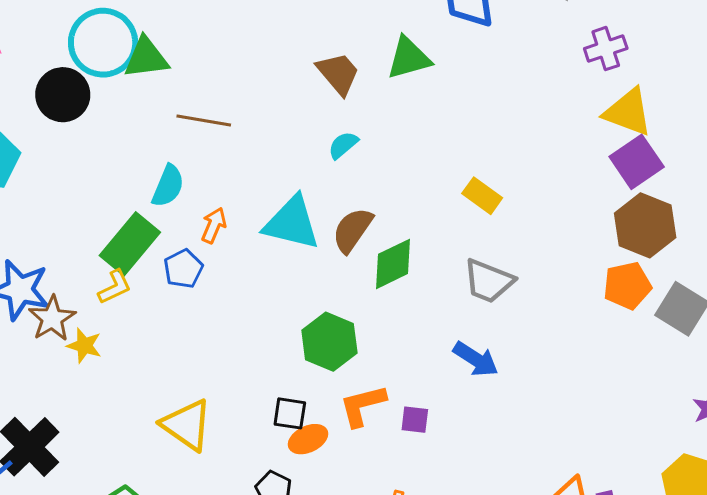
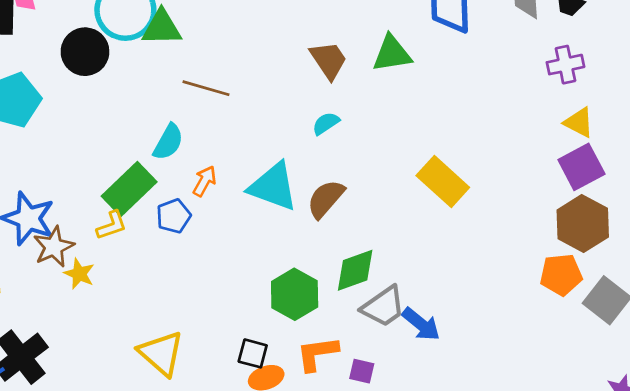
yellow triangle: (628, 112) -> (579, 123), size x0.7
yellow rectangle: (482, 196) -> (443, 181), size x1.5
green diamond: (393, 264) -> (355, 270), moved
gray trapezoid: (489, 281) -> (383, 307), moved, turned -63

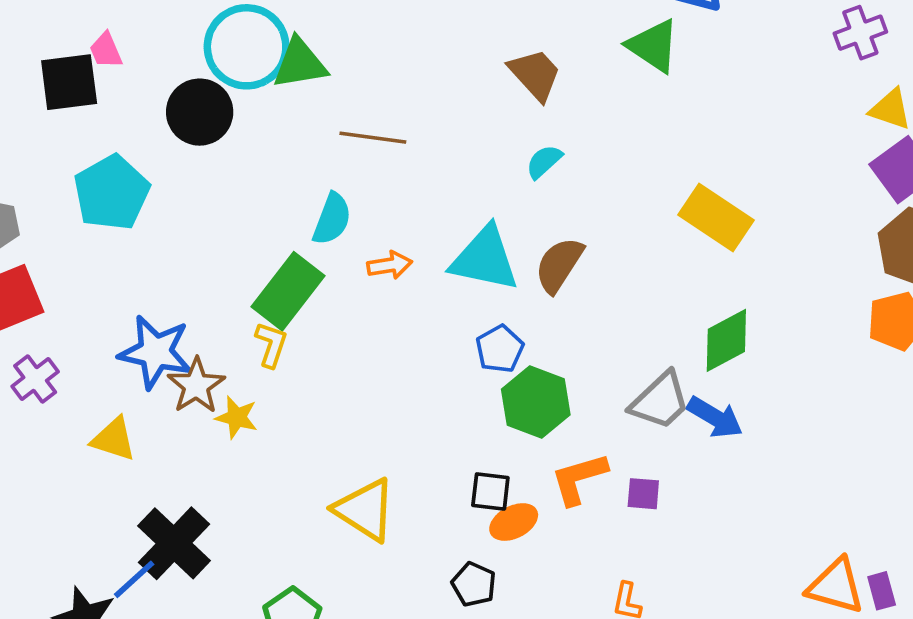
green triangle: (392, 54) -> (653, 46), moved, turned 51
orange arrow: (205, 181) -> (390, 265), turned 60
blue pentagon: (174, 216) -> (500, 349), moved
yellow L-shape: (112, 225) -> (271, 345), turned -44
green diamond: (355, 270) -> (726, 340), moved

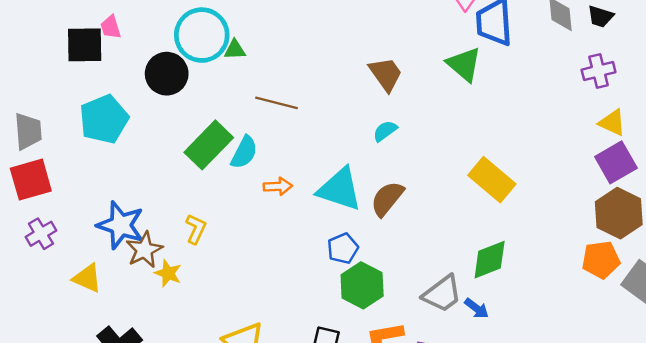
green triangle: (300, 64) -> (235, 50), size x0.6
green rectangle: (288, 291) -> (209, 145), moved
blue arrow: (715, 417) -> (477, 308), size x0.7

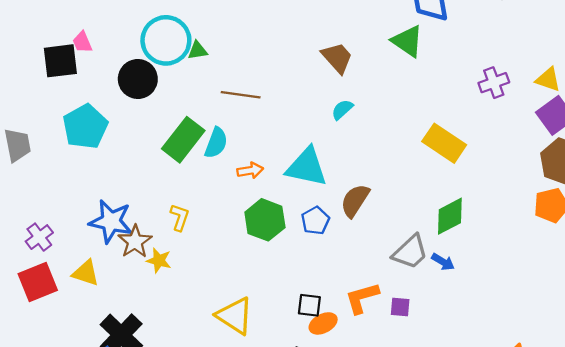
purple cross: (599, 71) -> (494, 83), moved
red square: (31, 180) -> (38, 282), moved
brown semicircle: (387, 199) -> (355, 200), moved
green hexagon: (362, 285) -> (265, 220), moved

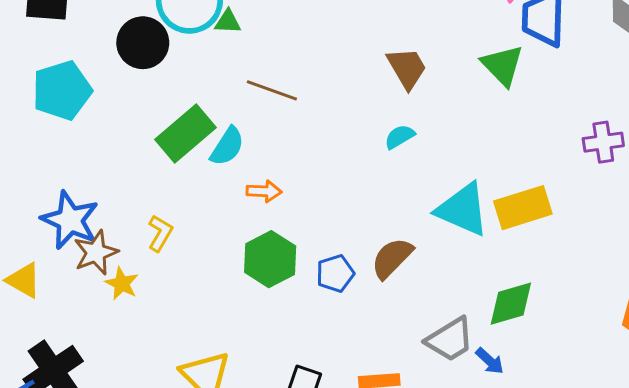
yellow rectangle: (444, 143) -> (523, 208), turned -63
cyan triangle: (307, 167) -> (463, 210), moved

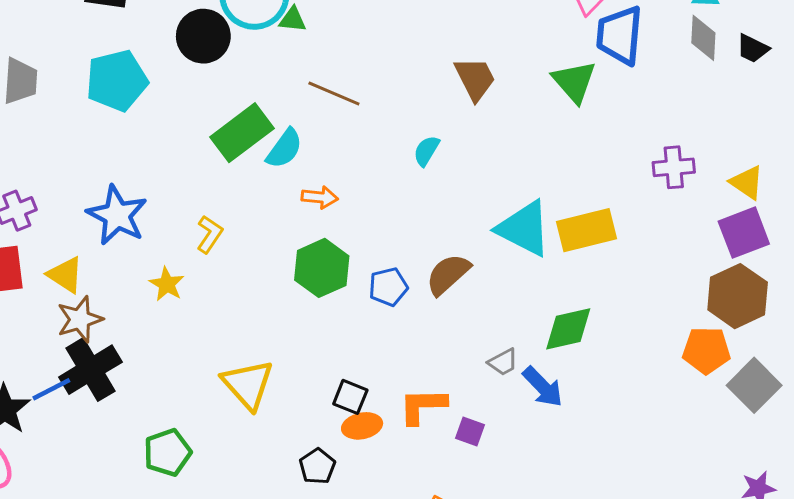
cyan semicircle: (400, 137) -> (426, 151), moved, turned -32
brown star: (96, 253) -> (80, 319), moved
gray trapezoid: (450, 339) -> (503, 362), size x0.6
blue arrow: (490, 361) -> (543, 387), size x1.4

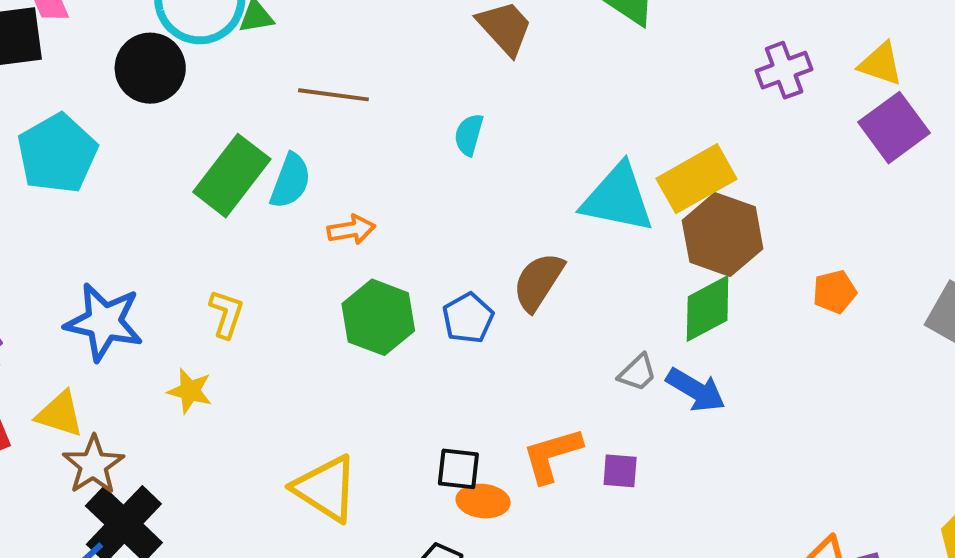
brown hexagon: (738, 296) -> (723, 235), moved
orange pentagon: (706, 350) -> (835, 292), moved, size x0.7
orange ellipse: (362, 426) -> (483, 501), turned 33

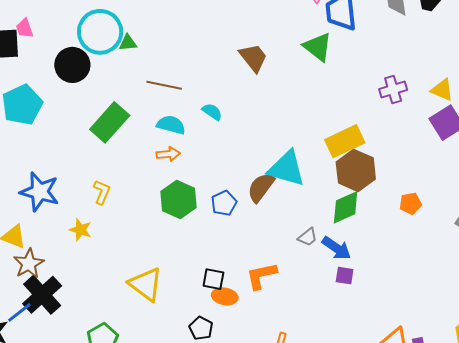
cyan semicircle: (469, 135) -> (212, 112), moved, turned 105
cyan semicircle: (290, 181) -> (171, 125), moved, turned -100
cyan triangle: (618, 198) -> (287, 169), moved
purple square: (620, 471) -> (345, 276), moved

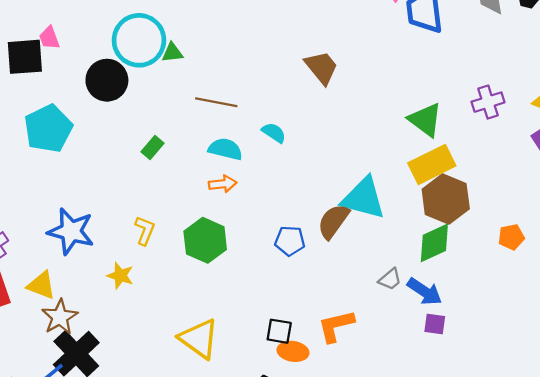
green triangle: (318, 47) -> (425, 120), moved
green rectangle: (110, 122) -> (153, 147), size x0.5
green hexagon: (179, 200) -> (205, 240), moved
blue pentagon: (224, 203) -> (290, 241), turned 30

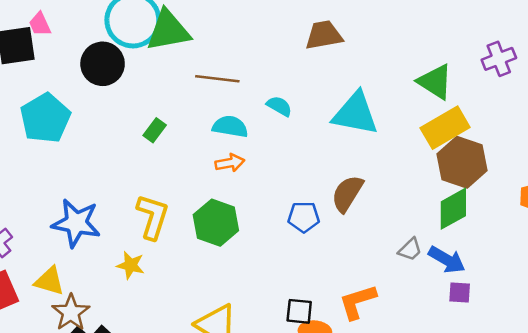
green triangle: (172, 53) -> (168, 31), size x2.0
brown trapezoid: (321, 67) -> (324, 35), turned -57
cyan triangle: (363, 198) -> (355, 114), moved
yellow L-shape: (145, 230) -> (153, 217), size x1.5

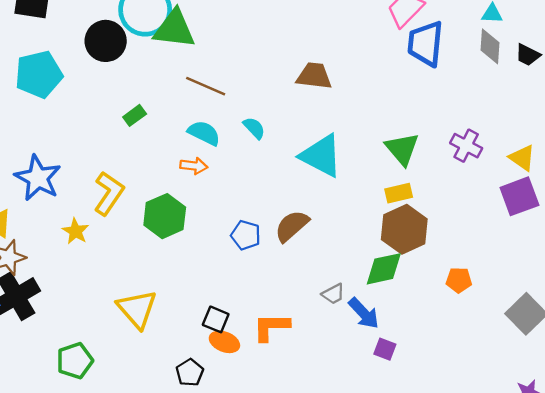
purple cross: (499, 59) -> (466, 146), turned 32
yellow rectangle: (445, 128) -> (399, 193), size x0.6
purple square: (460, 293) -> (385, 349), moved

